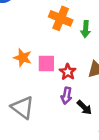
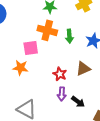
pink square: (46, 64) -> (31, 48), moved

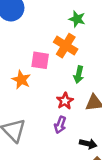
green arrow: (69, 36) -> (79, 75), moved
black arrow: (78, 102) -> (88, 144), moved, turned -40

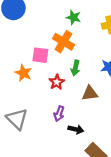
red star: (65, 101) -> (57, 82), moved
black arrow: (88, 144) -> (76, 129), moved

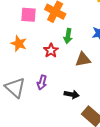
pink square: (40, 55) -> (29, 15), moved
purple arrow: (59, 114) -> (42, 82), moved

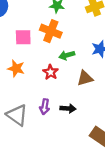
green arrow: (68, 36) -> (67, 55), turned 72
black arrow: (72, 94) -> (68, 108), moved

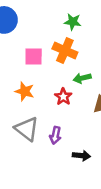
black arrow: (68, 108) -> (81, 156), moved
gray triangle: (17, 115) -> (27, 129), moved

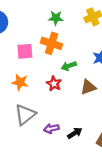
gray triangle: (27, 129) -> (25, 115), turned 50
purple arrow: (55, 135) -> (51, 129), moved, turned 72
black arrow: (81, 156) -> (75, 133), turned -32

